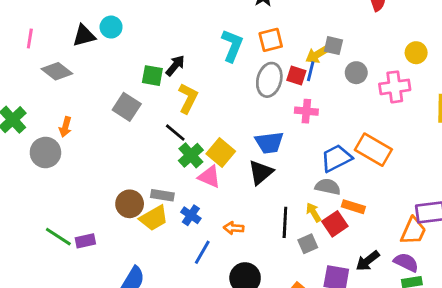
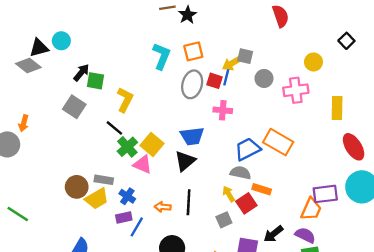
black arrow: (175, 66) -> (81, 73), moved
gray diamond: (57, 71) -> (28, 66), moved
black line: (285, 222) -> (189, 202), moved
purple rectangle: (85, 241) -> (124, 217), moved

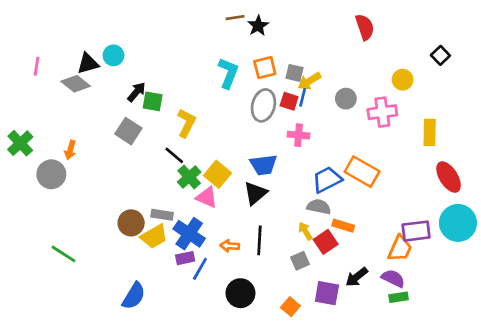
gray square: (245, 56) -> (295, 73), moved
blue cross: (127, 196) -> (189, 234), size x1.6

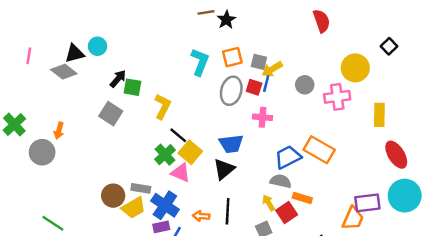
yellow circle: (403, 80) -> (355, 68), size x1.5
black line: (174, 155) -> (178, 135), moved

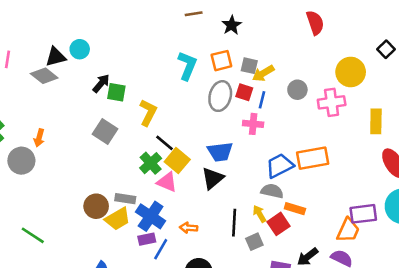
black star: (226, 20) -> (232, 25), moved
blue line: (266, 84) -> (262, 100), moved
gray square: (111, 114) -> (105, 131), moved
orange rectangle: (319, 150) -> (313, 158), turned -40
black line: (228, 211) -> (234, 223), moved

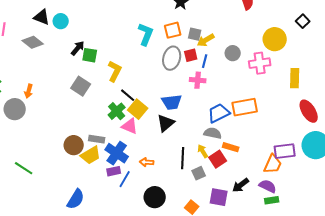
black triangle: (56, 57) -> (42, 17), moved, turned 36
red square: (244, 92) -> (191, 55), turned -32

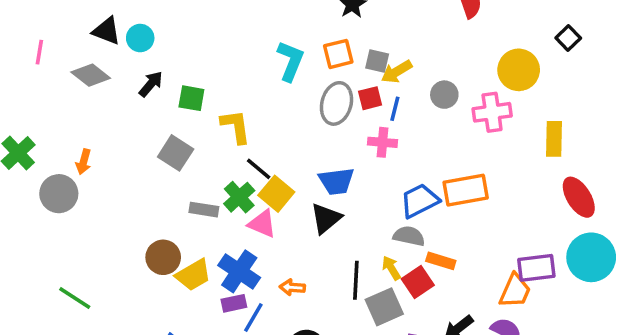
black arrow: (78, 48) -> (151, 84), moved
yellow L-shape: (115, 71) -> (236, 126), turned -35
gray rectangle: (97, 139) -> (204, 210), moved
gray square: (199, 173) -> (384, 307), size x1.5

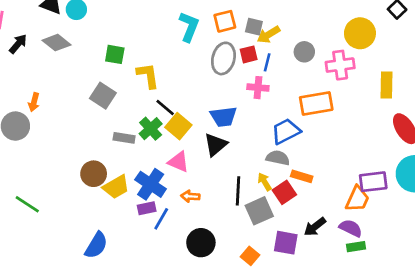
gray diamond: (91, 75) -> (56, 43), moved
black arrow: (151, 84) -> (18, 44), moved
orange rectangle: (466, 190) -> (316, 103), moved
pink triangle: (262, 224) -> (178, 162), moved

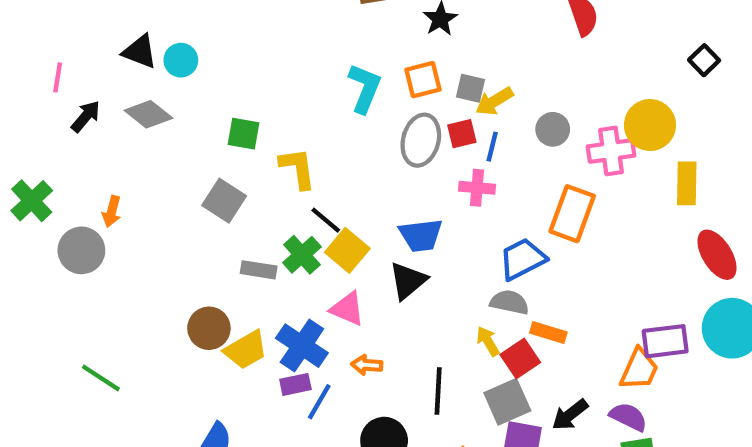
yellow circle: (360, 33) -> (650, 125), moved
orange rectangle: (316, 103) -> (572, 214), turned -60
black line: (238, 191) -> (438, 391), moved
gray square: (259, 211) -> (507, 402), moved

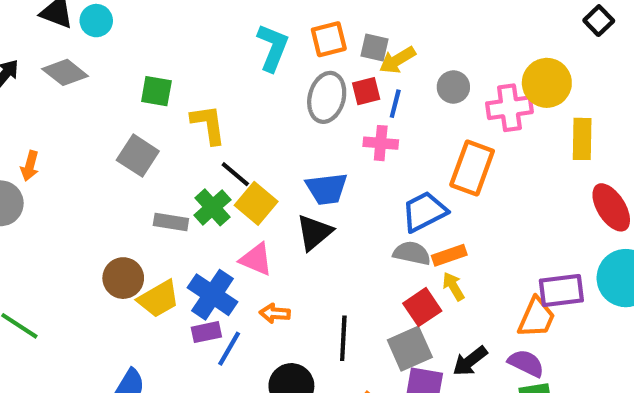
orange rectangle: (548, 333) -> (449, 255), moved, turned -36
yellow arrow: (488, 341) -> (453, 286), moved

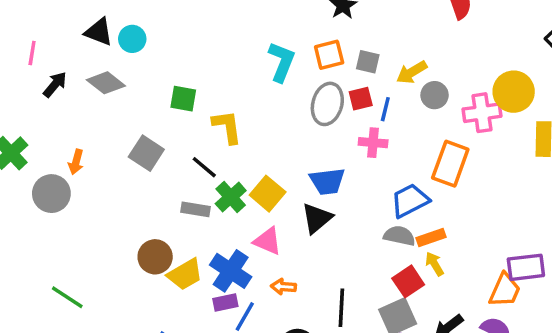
yellow arrow: (397, 60) -> (412, 72), moved
gray square: (138, 156) -> (146, 153), moved
black line: (235, 174) -> (204, 167), moved

